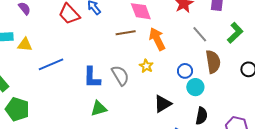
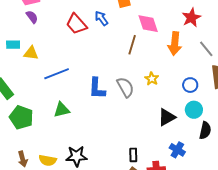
brown line: (126, 33) -> (132, 45), turned -66
orange arrow: (157, 39) -> (175, 44), moved, turned -150
cyan circle: (195, 87) -> (194, 110), moved
green triangle: (99, 108) -> (62, 110), moved

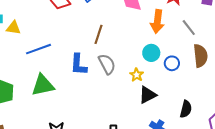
brown line: (132, 45) -> (99, 34), moved
yellow star: (152, 79) -> (137, 75), moved
green triangle: (62, 110) -> (43, 85), size x1.4
cyan circle: (194, 110) -> (151, 53), moved

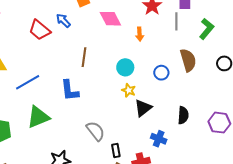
orange arrow: (157, 21) -> (140, 34), size x0.6
gray line: (189, 28) -> (176, 21), moved, turned 48
cyan circle: (151, 53) -> (125, 67), moved
gray semicircle: (107, 64) -> (95, 131), moved

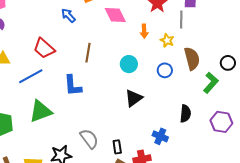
green L-shape: (207, 29) -> (211, 83), moved
red trapezoid: (40, 30) -> (44, 48), moved
yellow star: (129, 90) -> (167, 40), moved
black triangle: (143, 108) -> (134, 98), moved
gray semicircle: (95, 131) -> (89, 139), moved

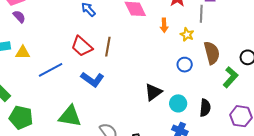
red trapezoid: (44, 48) -> (82, 46), moved
cyan circle: (129, 64) -> (178, 103), moved
blue L-shape: (73, 86) -> (92, 79), turned -50
green triangle: (40, 111) -> (70, 116), moved, turned 30

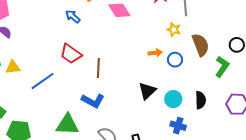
orange arrow: (164, 25) -> (155, 53), moved, turned -88
brown line: (108, 47) -> (98, 68), moved
blue L-shape: (92, 79) -> (93, 101), moved

